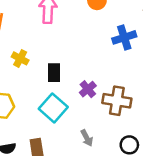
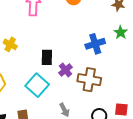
blue cross: (124, 37) -> (95, 44), moved
black rectangle: (54, 73) -> (47, 57), moved

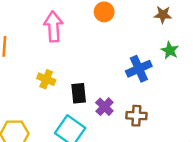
yellow cross: (10, 44) -> (46, 79), moved
brown cross: (89, 80) -> (136, 116), size x0.7

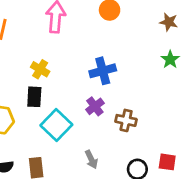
blue cross: (139, 69) -> (103, 71), moved
black rectangle: (79, 93) -> (34, 97), moved

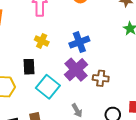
yellow cross: (40, 69) -> (42, 41), moved
purple cross: (95, 106) -> (76, 70), size x1.6

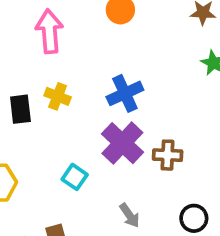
black rectangle: (29, 67) -> (20, 109), moved
cyan square: (48, 87) -> (75, 177), size x0.6

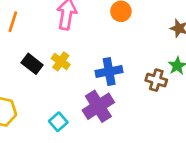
black rectangle: (20, 109) -> (32, 64), turned -60
brown cross: (168, 155) -> (156, 80), moved

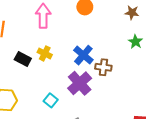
blue cross: (109, 72) -> (83, 55), turned -30
brown cross: (156, 80) -> (103, 67), moved

